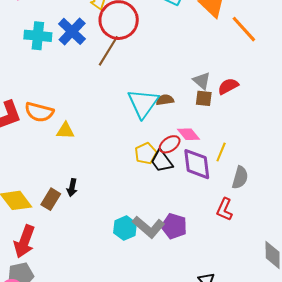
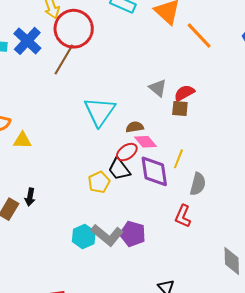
brown square: (204, 98) -> (180, 108), moved
brown semicircle: (165, 100) -> (135, 127), moved
yellow pentagon: (146, 153) -> (99, 182), moved

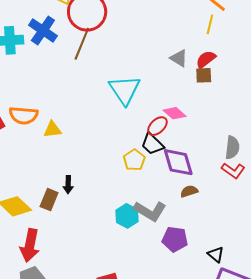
brown semicircle: (135, 127) -> (189, 191), moved
yellow line: (178, 159) -> (210, 24), moved
purple diamond: (154, 171) -> (178, 162), moved
red L-shape: (183, 216) -> (233, 170), moved, turned -70
purple pentagon: (133, 234) -> (175, 239), moved

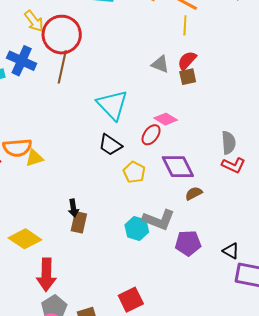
yellow triangle: (52, 130) -> (34, 158), moved
black trapezoid: (152, 144) -> (110, 145), moved
brown rectangle: (49, 200) -> (79, 222), moved

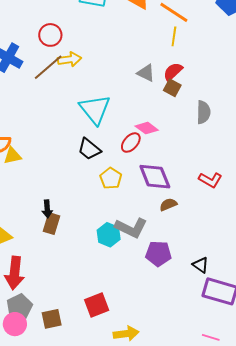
yellow arrow: (34, 21) -> (69, 59), moved, turned -65
red circle: (62, 35) -> (50, 35), size x0.6
brown line: (62, 67) -> (48, 67), turned 32
brown square: (188, 77) -> (172, 88), turned 36
gray semicircle: (229, 143) -> (203, 112), moved

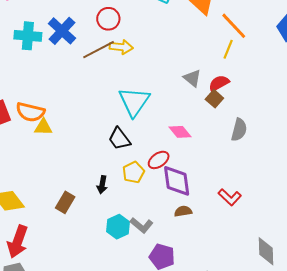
red ellipse: (131, 143) -> (159, 160), moved
black arrow: (47, 209) -> (102, 185), moved
gray L-shape: (131, 228) -> (142, 225), size x0.7

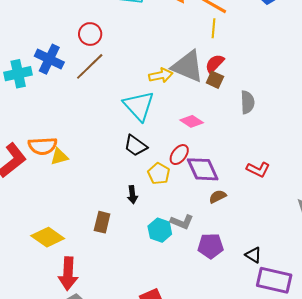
yellow arrow: (121, 47) -> (161, 75), moved
gray triangle: (192, 78) -> (188, 66), size x1.8

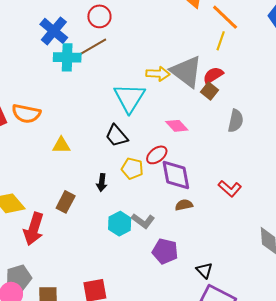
cyan cross: (18, 74) -> (67, 57), moved
yellow triangle: (59, 157) -> (61, 145), moved
yellow pentagon: (159, 174) -> (132, 169), turned -30
red arrow: (68, 274) -> (34, 229), moved

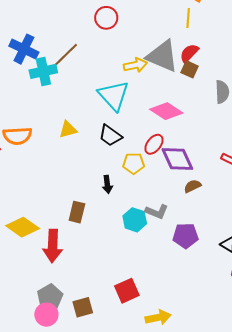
red circle: (99, 16) -> (106, 18), moved
pink diamond: (177, 126) -> (166, 111), size x1.4
yellow triangle: (61, 145) -> (68, 130), moved

